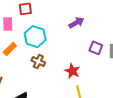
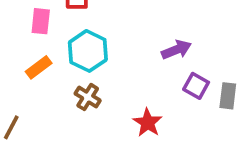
purple arrow: (76, 23) -> (176, 50), moved

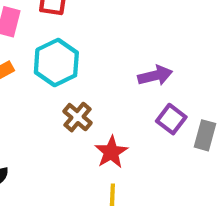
brown cross: (88, 97) -> (77, 117), moved

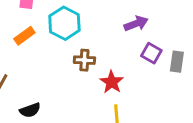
brown cross: (77, 117) -> (84, 60), turned -30

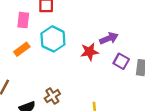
brown cross: (84, 60) -> (52, 96), moved, turned -35
red star: (112, 82) -> (89, 52), moved, turned 30

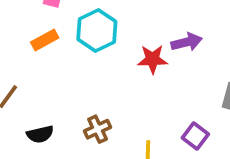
purple square: (121, 61) -> (195, 136), moved
brown cross: (52, 96) -> (98, 129), moved

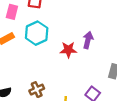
purple arrow: (187, 42) -> (88, 40), turned -63

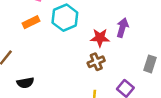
brown cross: (37, 90) -> (96, 62), moved

